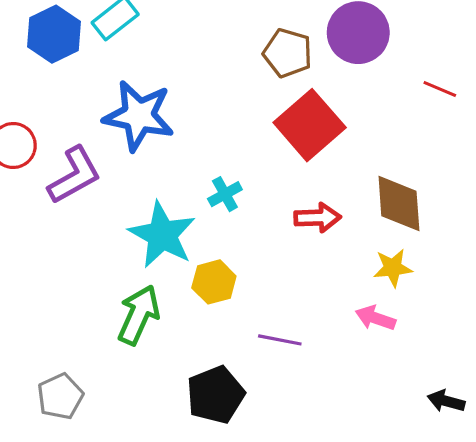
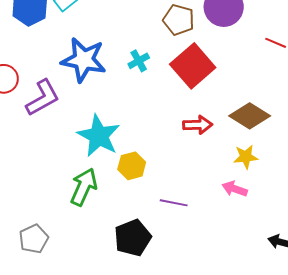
cyan cross: (225, 194) -> (139, 61), moved
brown diamond: (399, 204) -> (250, 116), turned -54

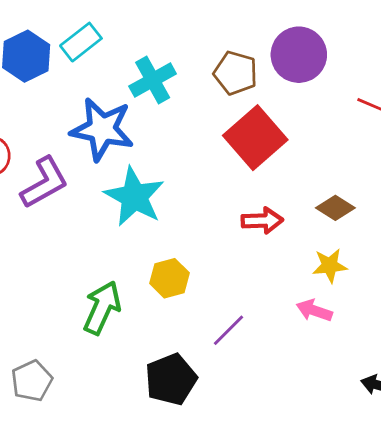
cyan cross: (139, 61) -> (153, 80), moved, size x1.5
brown diamond: (250, 116) -> (335, 208), size x0.7
cyan star: (99, 136) -> (134, 197), moved
purple line: (174, 203) -> (229, 330), turned -56

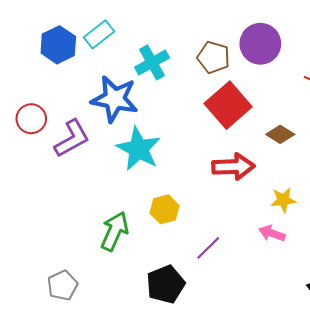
brown diamond: (335, 208) -> (280, 134), moved
red arrow: (262, 221) -> (233, 167), size x1.4

